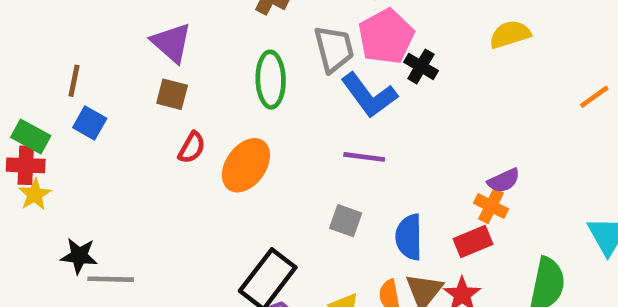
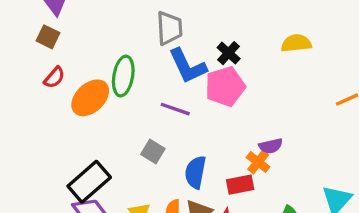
pink pentagon: (386, 37) -> (225, 86), moved
green ellipse: (271, 80) -> (123, 76), moved

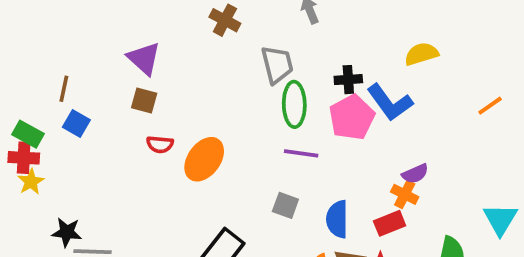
black cross: (229, 53) -> (348, 80), turned -35
blue L-shape: (188, 66) -> (390, 102), moved
green ellipse: (123, 76) -> (294, 104), moved
red semicircle: (54, 77) -> (160, 144), turned 65

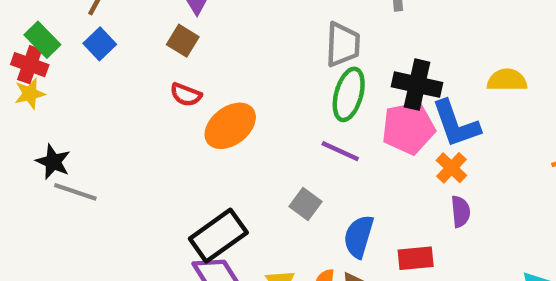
black cross: (348, 80) -> (417, 85), size x1.5
purple semicircle: (415, 174) -> (461, 212), turned -88
orange cross: (405, 194) -> (451, 168), moved

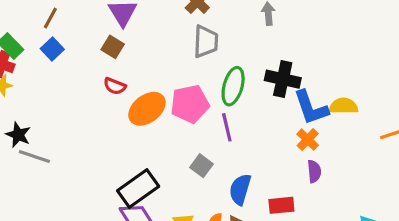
gray trapezoid: (343, 44) -> (206, 41), moved
yellow semicircle: (507, 80) -> (343, 106), moved
pink pentagon: (408, 128) -> (190, 104), moved
purple line: (340, 151) -> (227, 127), turned 52

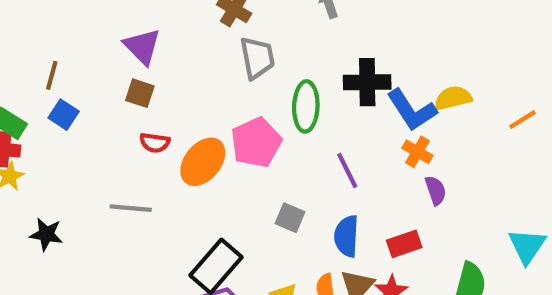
purple line: (227, 127) -> (347, 171), moved
gray line: (34, 157) -> (131, 208), moved

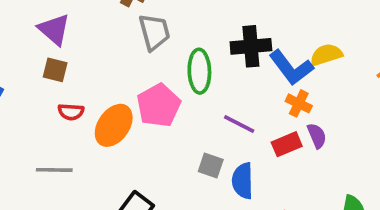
purple line: (347, 171) -> (239, 124), turned -32
gray square: (290, 218) -> (211, 165), moved
red rectangle: (404, 244) -> (287, 144), moved

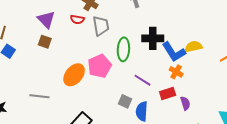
red semicircle: (71, 112) -> (77, 19), moved
purple semicircle: (317, 136) -> (185, 103), moved

